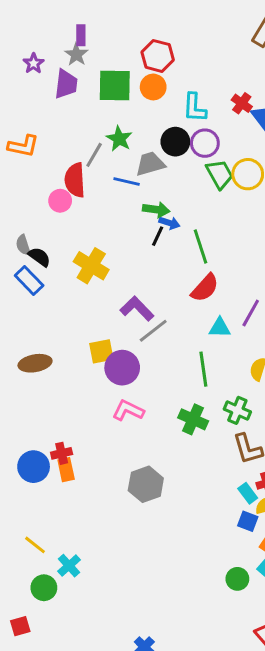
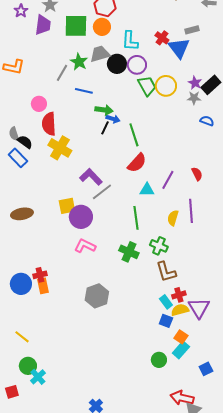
gray trapezoid: (150, 164) -> (100, 54), moved
red semicircle: (75, 180) -> (49, 124), moved
cyan cross: (69, 566) -> (38, 377), moved

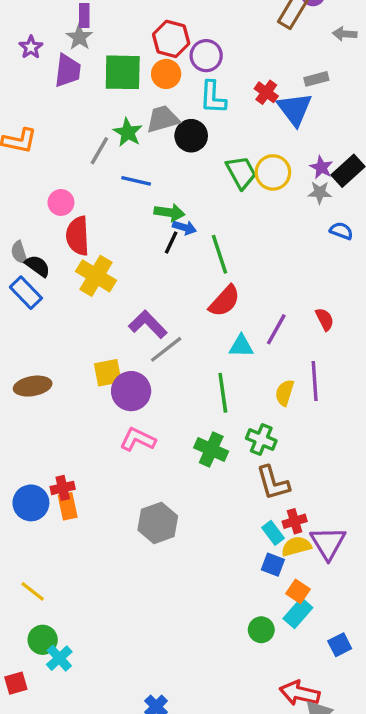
purple circle: (137, 65) -> (206, 56), moved

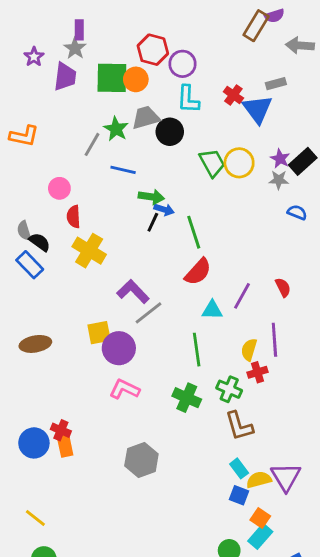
gray arrow: (345, 34) -> (300, 45), size x1.4
orange circle: (166, 74) -> (136, 79), moved
red semicircle: (78, 236) -> (74, 217), size x0.7
red cross: (63, 488) -> (61, 430), turned 36
red cross: (295, 521) -> (257, 372), moved

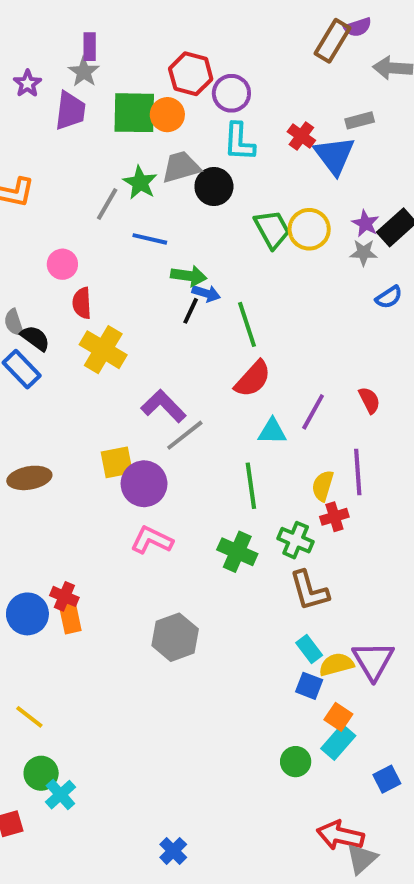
blue semicircle: (297, 212) -> (389, 297), turned 126

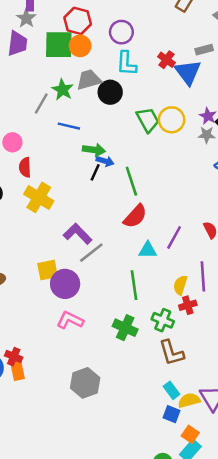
red hexagon: (191, 74) -> (78, 21), moved

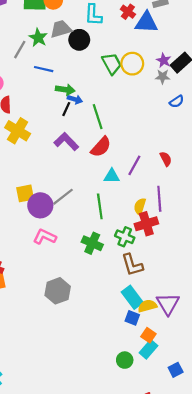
blue triangle: (188, 72) -> (146, 23), turned -50
purple L-shape: (78, 234) -> (66, 142), moved
gray line: (91, 253) -> (63, 197), moved
red cross: (188, 305) -> (146, 224), size x1.5
cyan rectangle: (172, 390) -> (132, 297), size x1.5

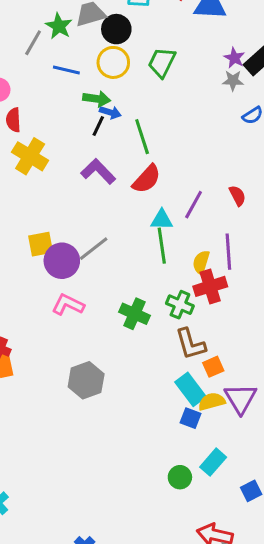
green trapezoid: (112, 64) -> (162, 62), turned -125
yellow circle: (132, 64) -> (113, 62), moved
green line: (100, 206) -> (162, 246), moved
orange square: (148, 335) -> (213, 367), moved, turned 32

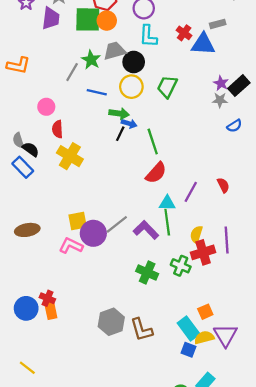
purple L-shape: (98, 171) -> (146, 230), moved
purple line: (228, 252) -> (227, 240), moved
pink L-shape: (68, 305) -> (71, 246), moved
brown L-shape: (191, 344) -> (141, 330), moved

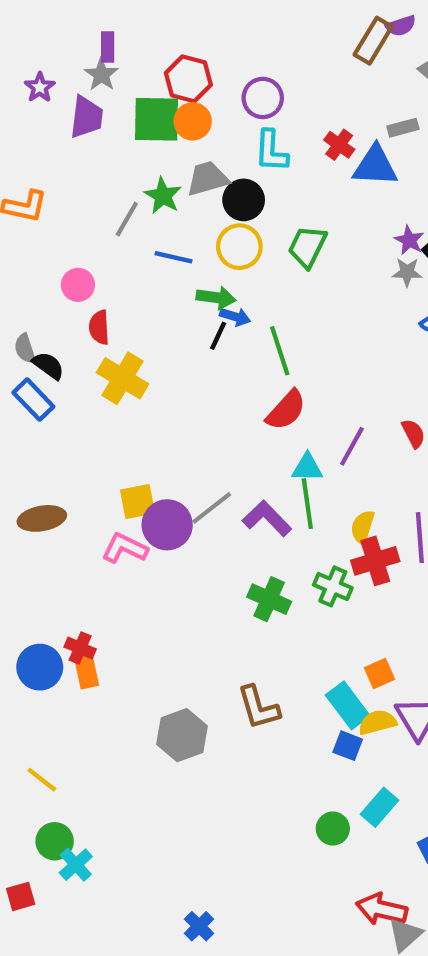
gray hexagon: (111, 322) -> (182, 735), moved

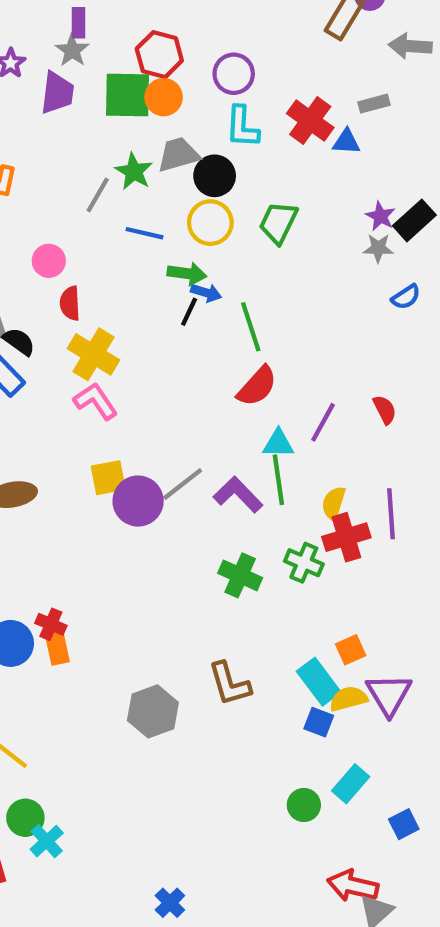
red cross: (339, 145) -> (310, 121), size x1.5
blue triangle: (375, 166) -> (346, 142), size x0.6
pink L-shape: (125, 548) -> (96, 401), moved, turned 30

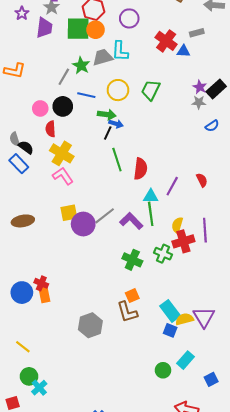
cyan L-shape: (242, 127) -> (120, 51), moved
black circle: (215, 176) -> (63, 106), moved
green line: (251, 327) -> (117, 160), moved
red semicircle: (257, 386) -> (140, 169), turned -35
orange square: (351, 650) -> (132, 296), moved

